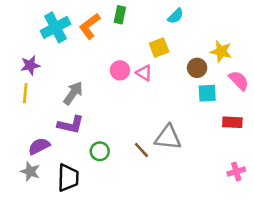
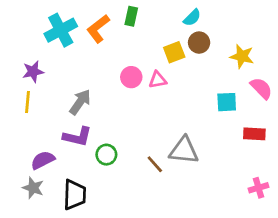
brown circle: (197, 68) -> (199, 43), moved
pink triangle: (144, 73) -> (158, 80), turned -42
green circle: (100, 151) -> (106, 155), moved

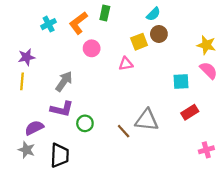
cyan cross: (61, 30) -> (49, 24), size x0.6
yellow star: (242, 56) -> (206, 45), moved
pink circle: (131, 77) -> (92, 48), moved
red rectangle: (254, 134) -> (190, 112), moved, turned -35

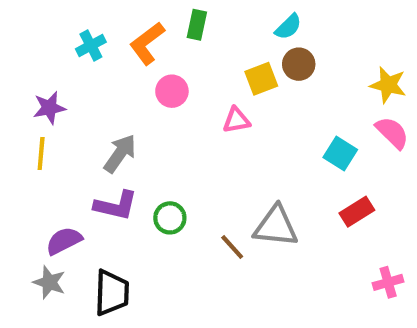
cyan square: (181, 81) -> (340, 154), turned 35
green circle: (85, 123) -> (170, 218), moved

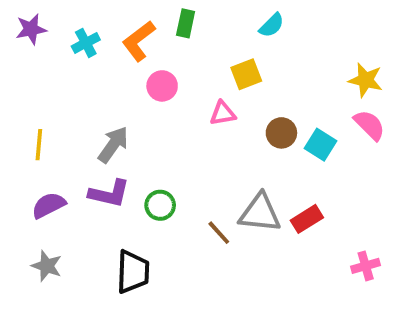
brown circle: (299, 64) -> (281, 133), moved
purple star: (49, 108) -> (31, 29), moved
red rectangle: (357, 212) -> (307, 219), moved
purple semicircle: (64, 241) -> (49, 205), moved
black trapezoid: (112, 293) -> (133, 272), moved

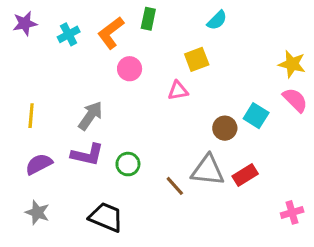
brown circle: (281, 133) -> (225, 128), moved
black trapezoid: (133, 272) -> (106, 217), turned -69

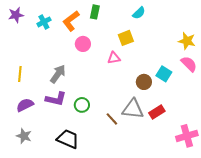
pink cross: (292, 212) -> (187, 136), size x1.5

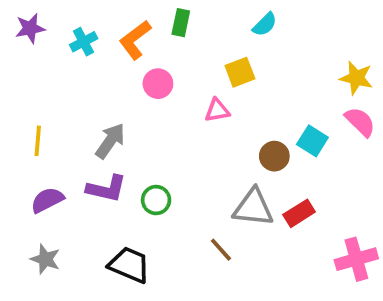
brown line: (112, 119) -> (221, 250), moved

